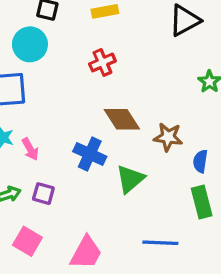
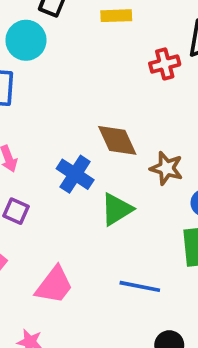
red cross: (102, 62) -> (165, 64), moved

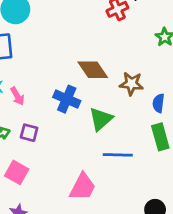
pink trapezoid: (54, 285) -> (83, 187), moved
blue line: (140, 286) -> (118, 155), moved

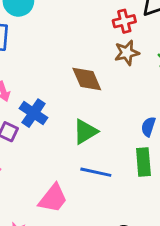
brown star: (131, 84) -> (127, 53), moved, turned -30
blue cross: (67, 99) -> (34, 113), moved

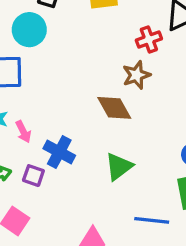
brown star: (127, 53) -> (136, 75), moved
blue line: (96, 172) -> (152, 220), moved

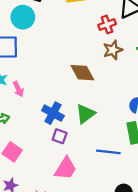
brown star: (136, 75) -> (113, 50), moved
blue cross: (59, 152) -> (53, 113), moved
purple square: (33, 176) -> (60, 136), moved

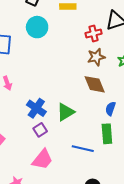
cyan circle: (23, 17) -> (37, 27), moved
brown diamond: (82, 73) -> (95, 84), moved
purple square: (60, 136) -> (40, 130), turned 32

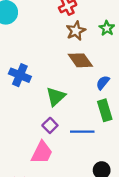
blue cross: (36, 108) -> (20, 75), moved
blue semicircle: (110, 109) -> (103, 83), turned 32
purple square: (40, 130) -> (50, 125), moved

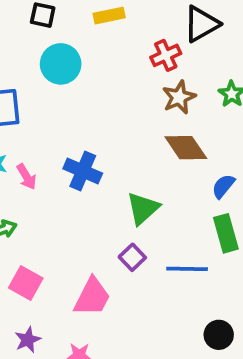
pink trapezoid: (42, 152) -> (92, 297), moved

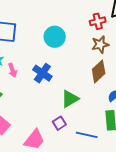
cyan circle: (61, 64) -> (55, 37), moved
brown diamond: (186, 148) -> (99, 71), turned 70

